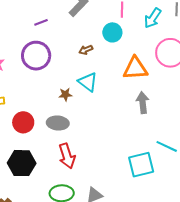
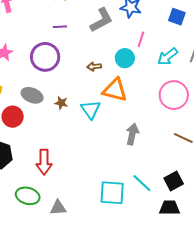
orange triangle: (135, 68) -> (115, 90), moved
cyan triangle: (88, 82) -> (91, 109), moved
gray ellipse: (58, 123) -> (32, 95), moved

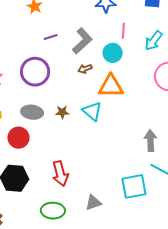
gray L-shape: (101, 20) -> (82, 41), moved
purple line: (60, 27) -> (51, 37), moved
gray arrow: (132, 134) -> (150, 141), moved
gray triangle: (58, 208) -> (93, 203), moved

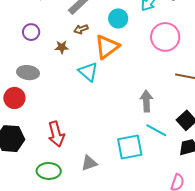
cyan circle: (113, 53) -> (118, 18), moved
purple circle: (35, 72) -> (31, 32), size x0.6
orange triangle: (111, 86) -> (107, 47), turned -36
brown star: (62, 112) -> (62, 47), moved

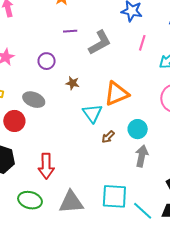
cyan circle: (118, 18) -> (138, 129), moved
brown arrow: (81, 29) -> (108, 137), moved, turned -40
cyan line: (156, 130) -> (143, 211), moved
gray triangle: (89, 163) -> (71, 202), size x1.5

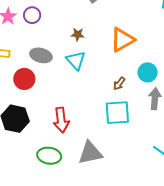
purple circle: (47, 61) -> (32, 15), moved
cyan triangle: (92, 113) -> (76, 60), moved
cyan square: (114, 196) -> (117, 113), moved

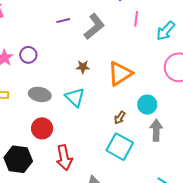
brown star: (78, 34) -> (83, 67), moved
red circle: (24, 79) -> (42, 128), moved
cyan square: (117, 113) -> (120, 147), turned 36

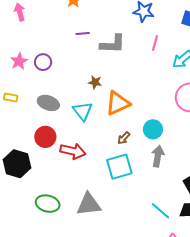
gray L-shape: (94, 26) -> (113, 44), turned 32
orange triangle: (120, 74) -> (118, 103), moved
cyan square: (120, 147) -> (119, 167), turned 36
red arrow: (64, 158) -> (73, 151), moved, turned -75

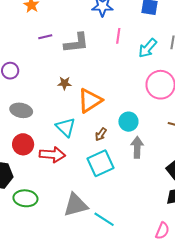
cyan triangle: (83, 111) -> (66, 127), moved
green ellipse: (48, 204) -> (25, 198), moved
cyan line: (160, 211) -> (104, 219), moved

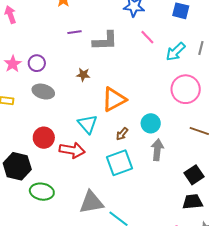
pink line: (118, 36) -> (147, 37), turned -56
brown star: (64, 83) -> (83, 75), moved
gray ellipse: (21, 110) -> (43, 92), moved

